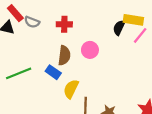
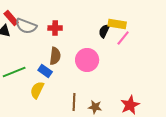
gray semicircle: (32, 22) -> (26, 26), size x1.5
pink circle: (90, 50) -> (87, 60), moved, size x1.5
yellow semicircle: (71, 89) -> (37, 90), moved

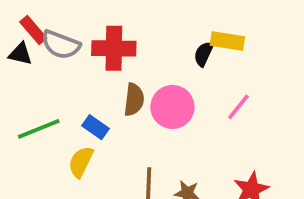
red cross: (55, 28) -> (114, 48), size x1.6
pink line: (123, 38) -> (238, 107), moved
brown semicircle: (55, 56) -> (134, 100), moved

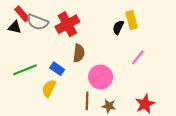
yellow rectangle: (227, 41) -> (132, 20), turned 66
red cross: (114, 48) -> (67, 24), turned -30
pink circle: (172, 107) -> (101, 77), moved

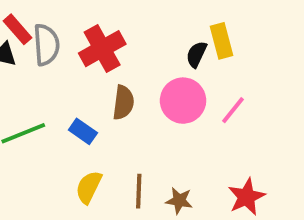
gray semicircle: (37, 22) -> (46, 45), turned -115
pink circle: (101, 77) -> (183, 101), moved
yellow semicircle: (49, 88) -> (89, 187), moved

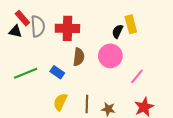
red cross: (102, 49) -> (67, 28), turned 30
pink line: (233, 110) -> (137, 76), moved

